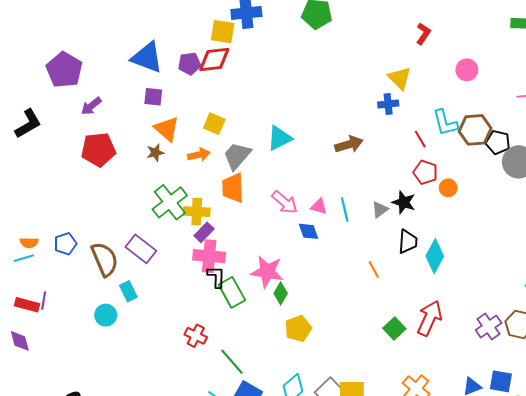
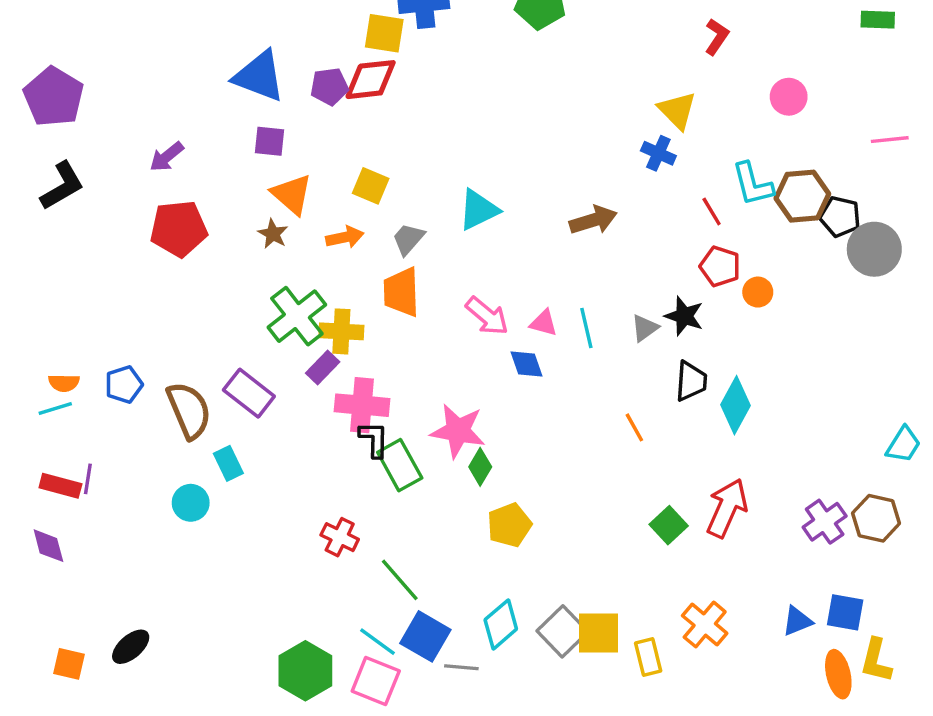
purple pentagon: (64, 70) -> (54, 97), moved
blue cross: (388, 104) -> (658, 153), turned 30
brown star: (155, 153) -> (273, 234), turned -30
gray trapezoid: (237, 156) -> (408, 239), size x0.7
purple rectangle: (204, 232) -> (323, 367), moved

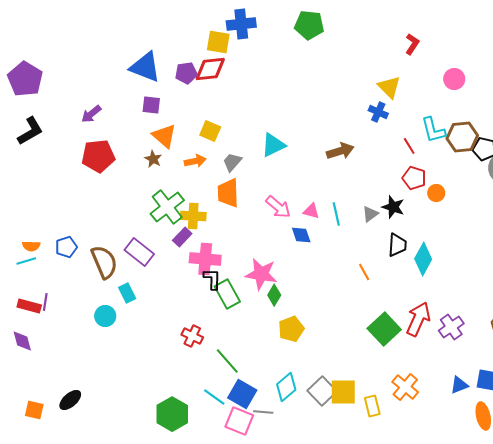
purple cross: (825, 522) -> (451, 327), moved
green square: (669, 525) -> (384, 329), size x1.5
pink square: (376, 681) -> (239, 421), moved

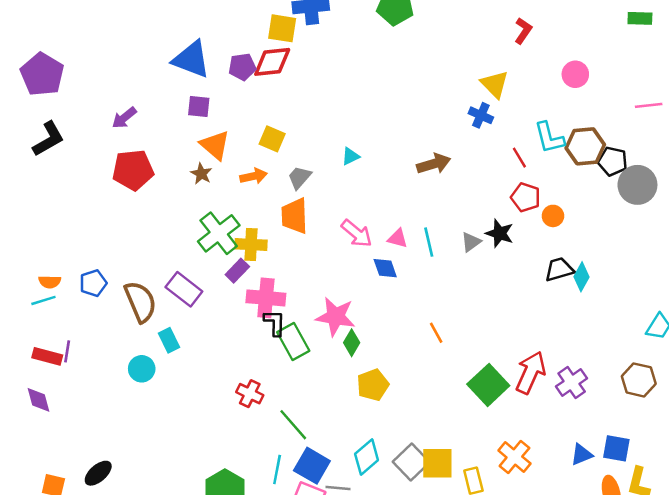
cyan triangle: (273, 145) -> (350, 156), size x0.6
black trapezoid: (397, 245) -> (559, 269), moved, turned -110
cyan diamond: (423, 259) -> (582, 277), moved, size x0.7
orange line: (364, 272) -> (436, 333), moved
cyan line: (214, 397) -> (277, 469), turned 65

